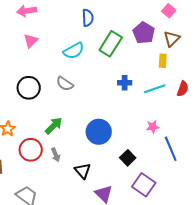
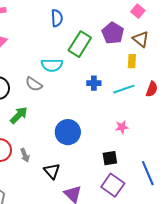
brown triangle: (172, 39) -> (141, 39), turned -36
cyan semicircle: (74, 51) -> (52, 65), moved, turned 30
green arrow: (54, 126) -> (19, 115), moved
blue line: (171, 149) -> (148, 173), moved
black square: (128, 158) -> (110, 158), moved, turned 35

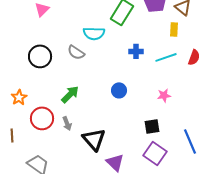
green arrow: (19, 115) -> (70, 94), moved
blue circle: (68, 132) -> (119, 90), moved, size x0.6
black triangle: (52, 171) -> (94, 139), size x1.4

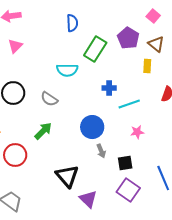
gray semicircle: (76, 52) -> (49, 99), moved
cyan line: (166, 57) -> (129, 104), moved
blue circle: (119, 90) -> (92, 127), size x1.5
gray arrow: (67, 123) -> (101, 151), moved

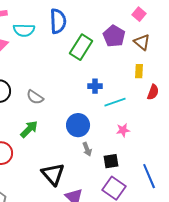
blue semicircle: (72, 23) -> (58, 21), size x1.4
yellow rectangle: (147, 66) -> (139, 71), moved
cyan semicircle: (67, 70) -> (24, 30), moved

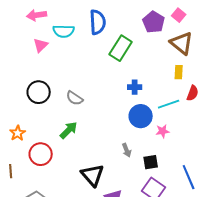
purple pentagon: (114, 36) -> (154, 22), moved
brown triangle: (142, 42) -> (182, 43), size x1.4
cyan line: (115, 102) -> (169, 104), moved
blue circle: (78, 125) -> (141, 116), moved

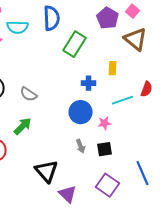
yellow rectangle: (179, 72) -> (112, 68), moved
blue circle: (141, 116) -> (80, 112), moved
pink star: (163, 131) -> (104, 123), moved
black square: (151, 162) -> (104, 149), moved

